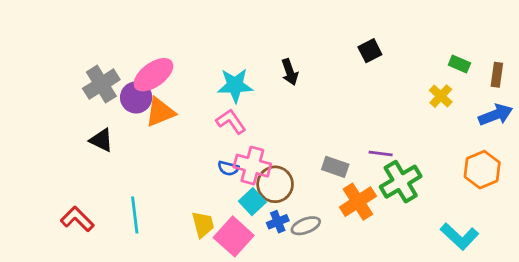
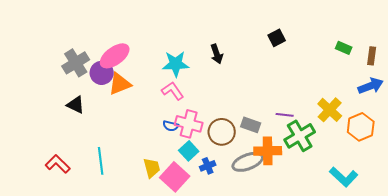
yellow cross: (441, 96) -> (330, 110), moved, size x1.4
brown circle: (275, 184) -> (222, 132), moved
orange cross: (358, 202) -> (268, 151), turned 32
gray ellipse: (306, 226) -> (248, 162), moved, size x1.4

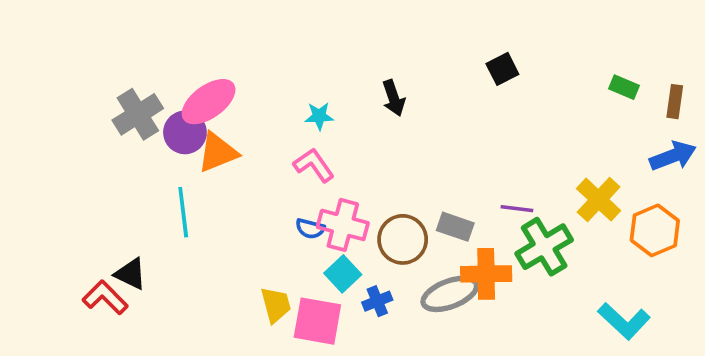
cyan star: (176, 64) -> (319, 116), size x0.6
black triangle: (76, 105) -> (131, 274), moved
cyan line: (101, 161) -> (183, 212), moved
pink square: (175, 177) -> (317, 321), turned -32

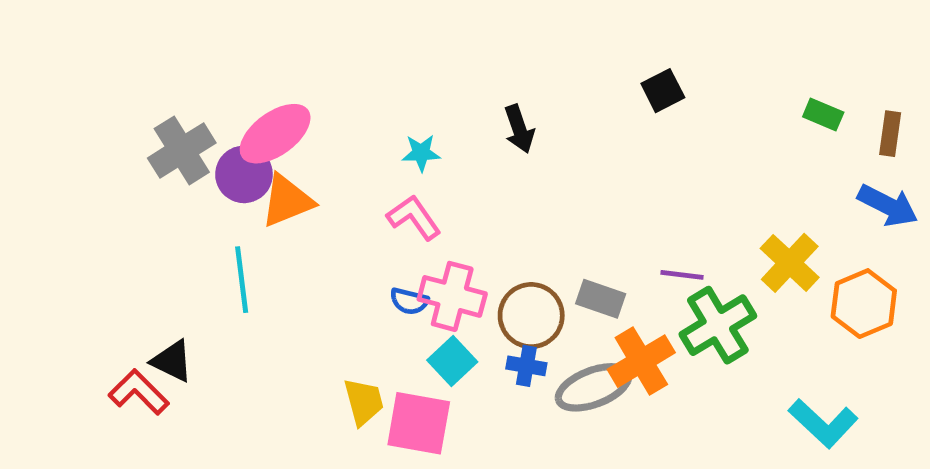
blue arrow: (673, 156) -> (888, 205), turned 48
orange cross: (486, 274) -> (641, 361), turned -30
blue cross: (377, 301) -> (526, 366), moved, turned 32

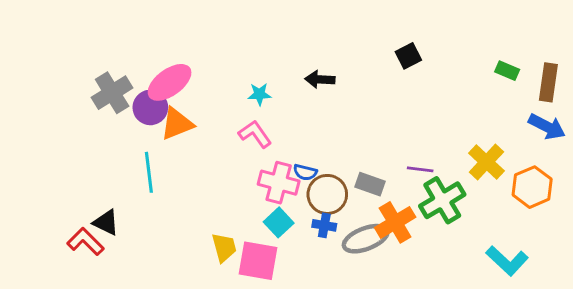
black arrow: (519, 129) -> (320, 79), turned 112
brown rectangle: (890, 134) -> (548, 82), size x1.4
blue semicircle: (409, 301) -> (305, 172), moved

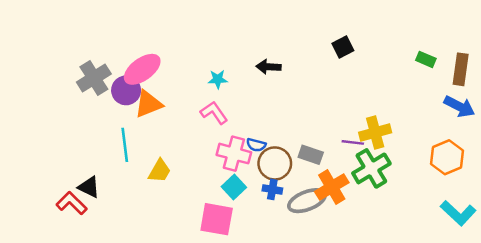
yellow cross: (486, 162) -> (375, 132), moved, turned 32
yellow trapezoid: (224, 248) -> (160, 171), moved, turned 45
cyan L-shape: (507, 261) -> (458, 213), moved

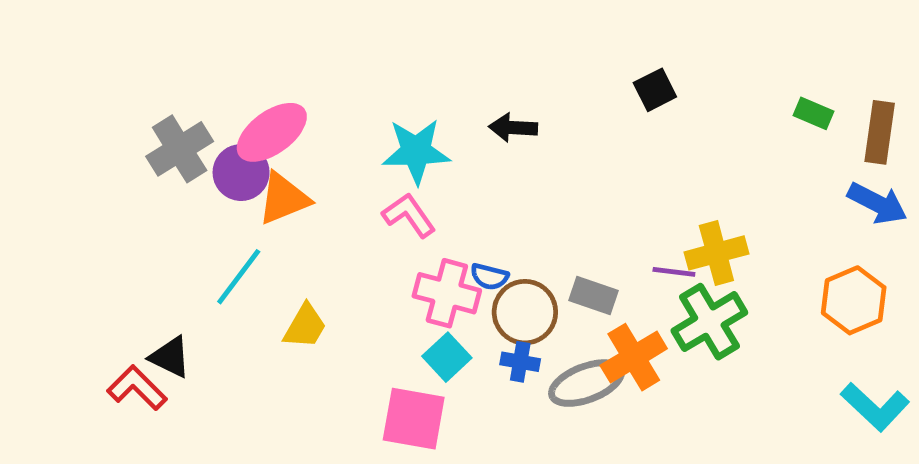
cyan star: (218, 79) -> (416, 151), size x1.8
cyan line: (125, 145) -> (239, 277), turned 44

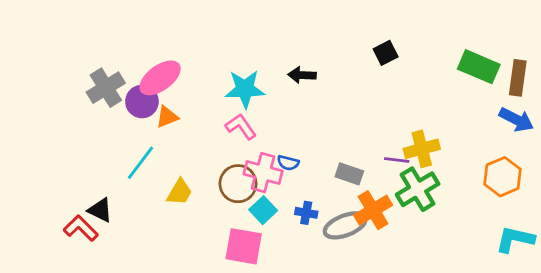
green rectangle: (813, 113) -> (479, 67), size x1.8
orange triangle: (284, 199) -> (167, 117), size x0.7
brown circle: (525, 312) -> (238, 184), moved
cyan L-shape: (875, 407) -> (515, 239), turned 150

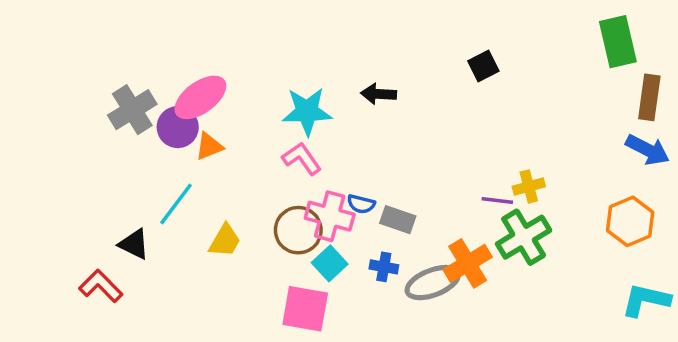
green rectangle: (479, 67) -> (618, 42), moved, turned 54
yellow cross: (422, 149) -> (529, 186), size x0.7
gray rectangle: (349, 174) -> (398, 220), moved
black triangle: (100, 210) -> (134, 244), moved

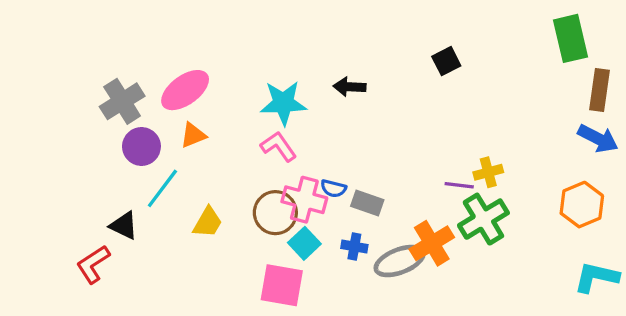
purple circle: (178, 127) -> (141, 147), moved
red L-shape: (101, 286) -> (93, 264), turned -78

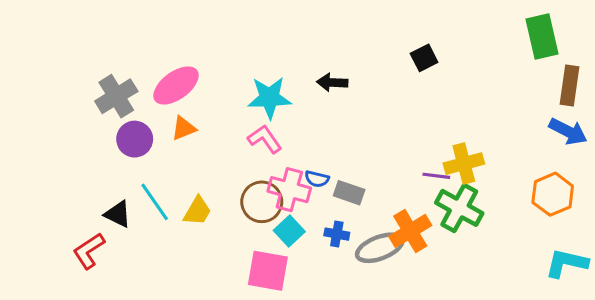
yellow cross: (488, 172) -> (464, 164), size x1.4
cyan line: (162, 188) -> (155, 202), moved, turned -72
green cross: (483, 219) -> (459, 208), turned -30

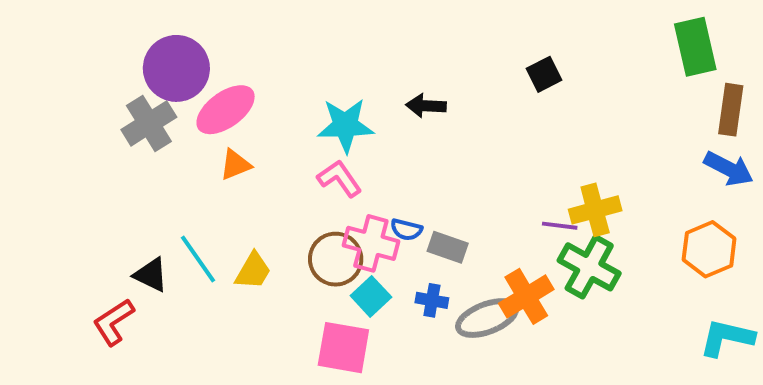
purple circle: (135, 139) -> (176, 68), moved, size x1.4

